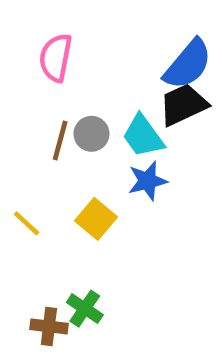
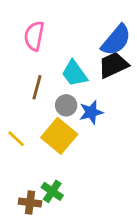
gray circle: (91, 134) -> (66, 105), moved
cyan trapezoid: (143, 136) -> (74, 73), moved
yellow square: (96, 219) -> (59, 136), size x1.4

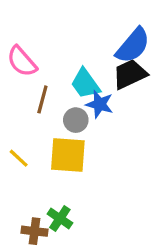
pink semicircle: (34, 36) -> (22, 61), moved, turned -52
blue star: (91, 112) -> (100, 104), moved, turned 30
yellow square: (59, 136) -> (68, 155), turned -36

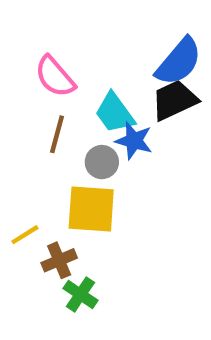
pink semicircle: (22, 61) -> (55, 77), moved
yellow line: (19, 158) -> (25, 235), moved, turned -75
brown cross: (35, 231) -> (59, 260), moved, turned -30

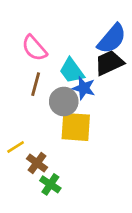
gray circle: (102, 162) -> (64, 102), size x1.4
yellow square: (91, 209) -> (76, 127), moved
brown cross: (59, 260) -> (37, 163), turned -30

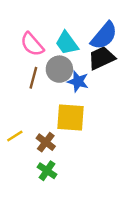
cyan trapezoid: (72, 71) -> (67, 43), moved
gray circle: (64, 102) -> (59, 69), moved
brown cross: (37, 163) -> (46, 142), moved

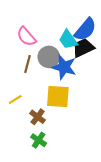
cyan trapezoid: (67, 43) -> (68, 40), moved
blue star: (78, 81) -> (64, 67), size x1.4
yellow line: (15, 136) -> (15, 100), moved

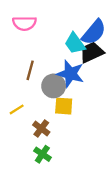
pink semicircle: (26, 37) -> (24, 23), moved, turned -50
gray circle: (49, 57) -> (54, 86), moved
yellow square: (58, 97) -> (64, 106), size x0.7

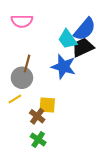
gray circle: (54, 86) -> (22, 78), moved
yellow square: (64, 106) -> (47, 105), moved

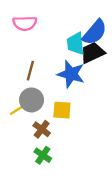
cyan trapezoid: (68, 39) -> (75, 44), turned 30
gray circle: (22, 78) -> (32, 100), moved
yellow square: (47, 105) -> (62, 110), moved

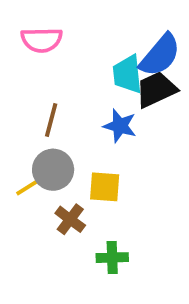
blue star: (71, 74) -> (120, 126), size x0.7
green cross: (43, 155) -> (112, 258), moved, turned -36

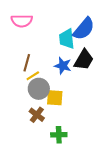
black trapezoid: (156, 90) -> (84, 60), moved, turned 145
gray circle: (53, 170) -> (39, 89), moved
yellow line: (28, 187) -> (33, 76), moved

